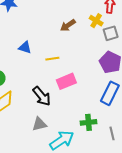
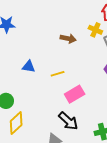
brown arrow: (68, 25) -> (68, 39), turned -126
black arrow: (42, 96) -> (68, 121), moved

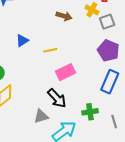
blue triangle: (29, 67) -> (22, 41), turned -48

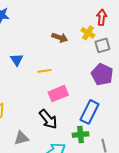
blue triangle: (22, 41) -> (17, 60), turned -32
blue rectangle: (110, 82) -> (90, 112), moved
gray triangle: (41, 116) -> (21, 138), moved

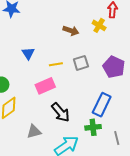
gray square: (102, 45) -> (81, 63), moved
pink rectangle: (58, 94) -> (45, 86), moved

